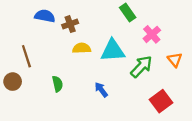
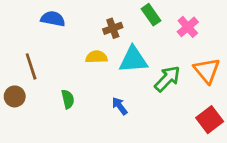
brown cross: (70, 24) -> (113, 28), moved
pink cross: (152, 34) -> (188, 27), moved
orange triangle: (175, 60) -> (207, 71), size x1.5
red square: (161, 101) -> (210, 120), moved

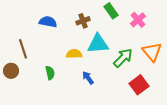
blue semicircle: (53, 19) -> (48, 22), moved
yellow semicircle: (96, 57) -> (74, 54), moved
red square: (210, 120) -> (139, 85), moved

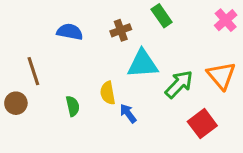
pink cross: (138, 20) -> (226, 20), moved
yellow semicircle: (74, 54) -> (108, 93), moved, turned -98

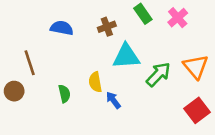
pink cross: (226, 20) -> (178, 18), moved
red square: (202, 124) -> (197, 110), moved

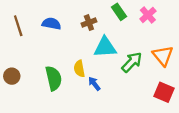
brown line: (30, 63) -> (18, 26), moved
green semicircle: (64, 94) -> (54, 78), size x1.6
red square: (197, 110) -> (164, 92), turned -30

